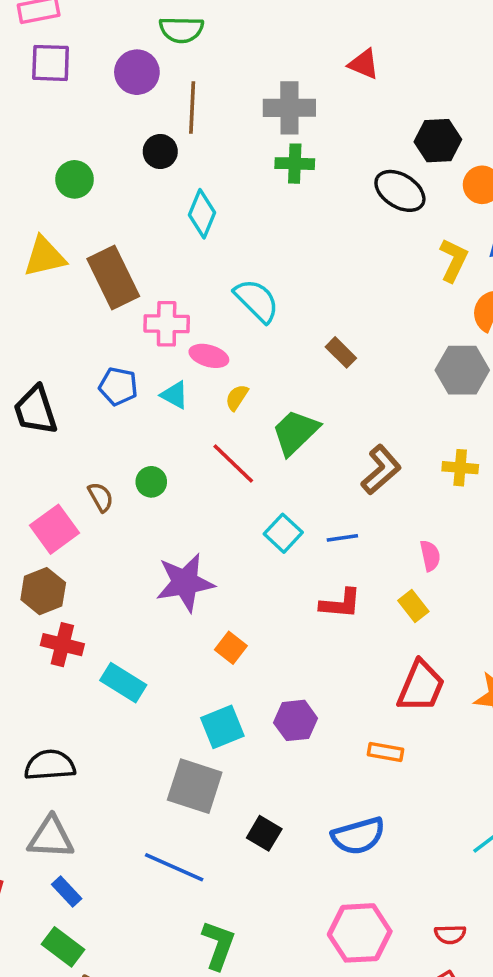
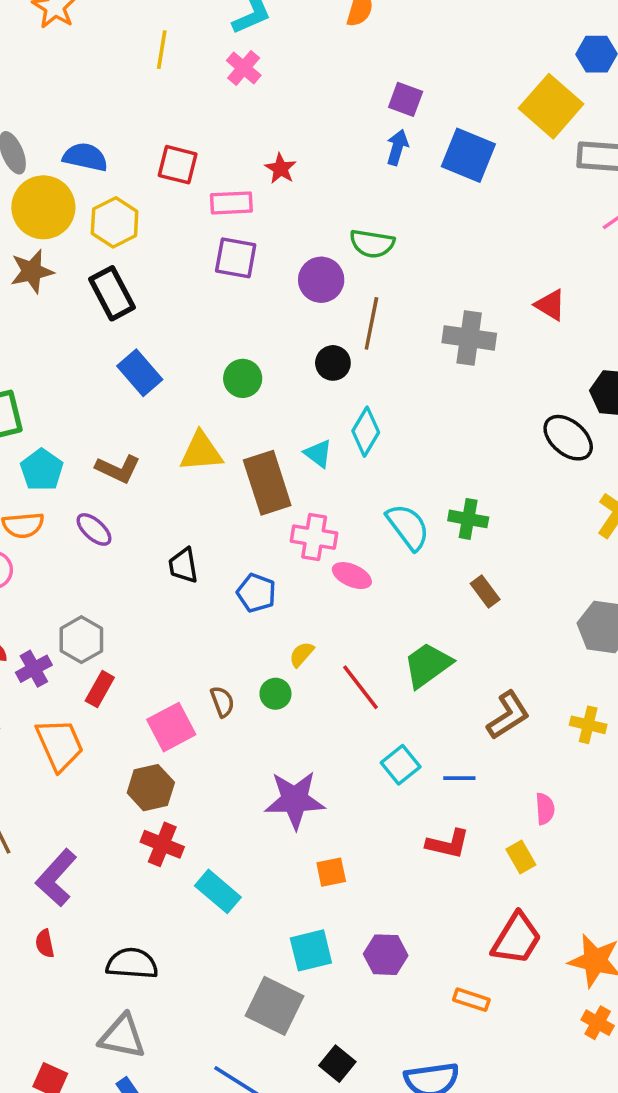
green cross: (295, 164) -> (468, 519), moved
cyan triangle: (174, 395) -> (318, 454), moved
yellow semicircle: (237, 397) -> (302, 654), moved
black trapezoid: (35, 410) -> (183, 565), moved, size x0.7
orange square: (231, 648) -> (331, 872), turned 32

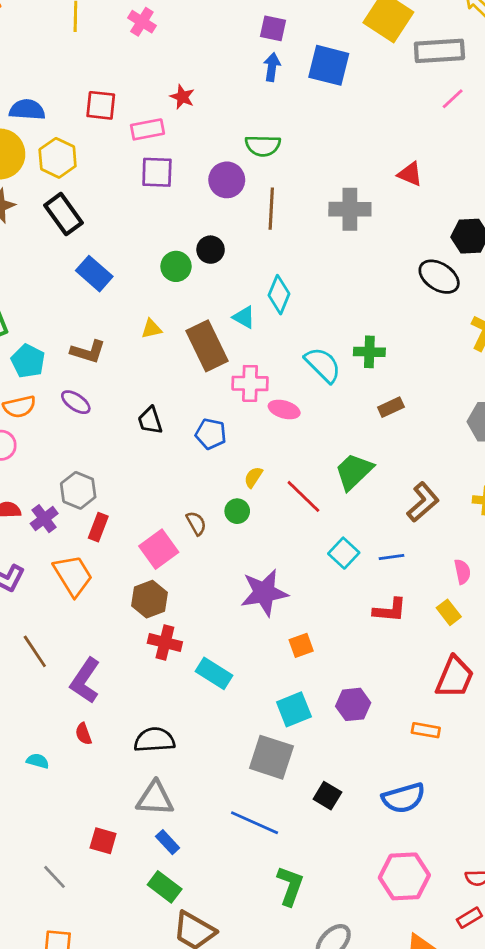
black circle: (333, 363) -> (211, 250), moved
yellow triangle: (201, 452) -> (151, 329), size x0.6
brown rectangle: (485, 591) -> (391, 407), turned -70

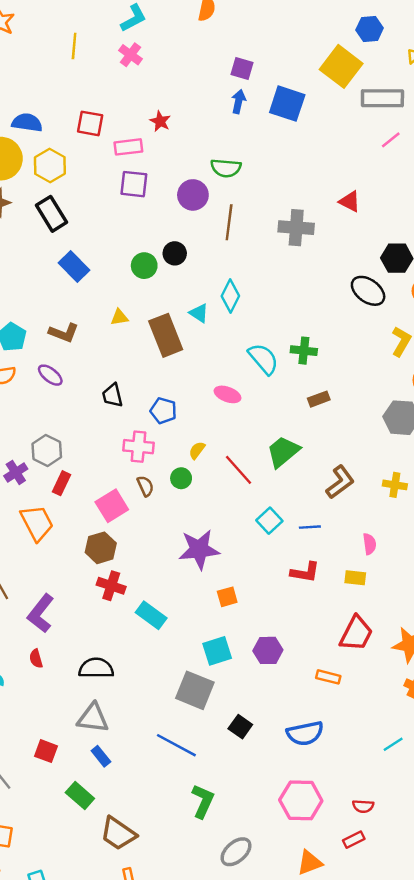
pink cross: (250, 383) -> (138, 447), moved
yellow rectangle: (449, 612) -> (355, 578), turned -50
green rectangle: (165, 887) -> (80, 796), moved

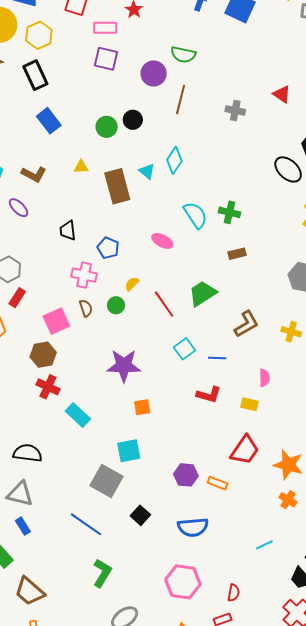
gray cross: (296, 228) -> (235, 111), size x0.7
purple hexagon: (268, 650) -> (186, 475), moved
red semicircle: (363, 806) -> (234, 593), turned -90

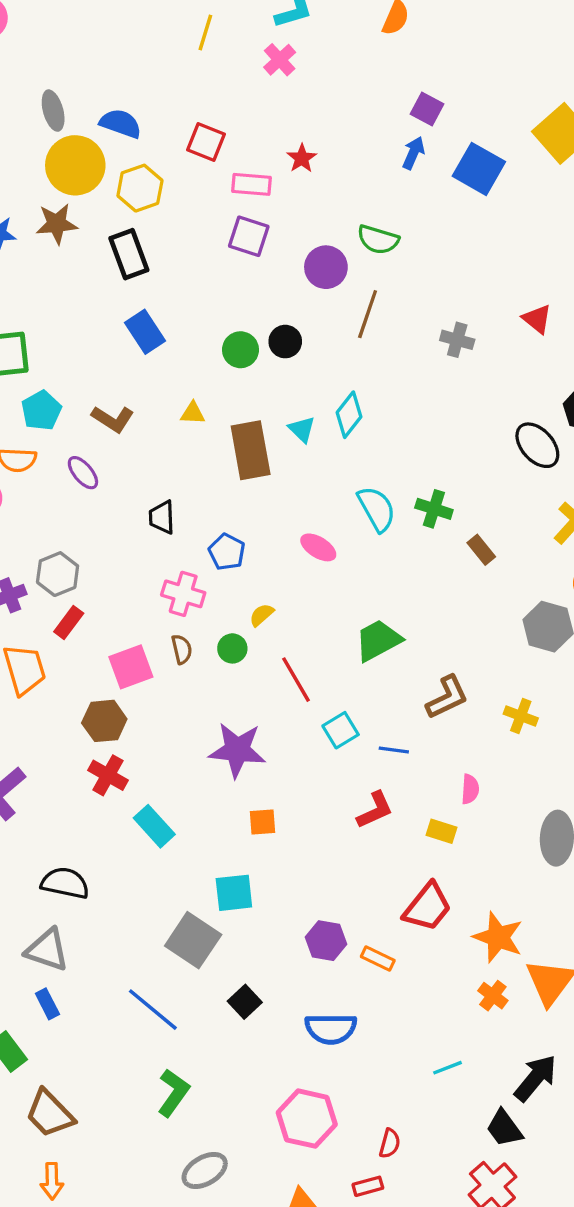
brown rectangle: (237, 254) -> (481, 550), moved, turned 60
red line: (164, 304) -> (296, 680), moved
red L-shape: (209, 395) -> (375, 810), turned -45

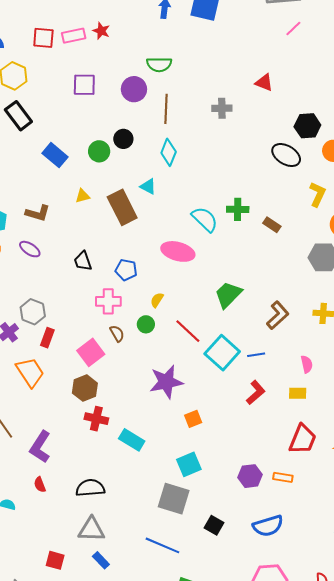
pink rectangle: (252, 184) -> (74, 36), moved
blue rectangle: (145, 332) -> (55, 155), moved
cyan diamond: (349, 415) -> (169, 152), moved
pink ellipse: (318, 547) -> (178, 251), size x1.5
cyan square: (341, 730) -> (222, 353), size x1.6

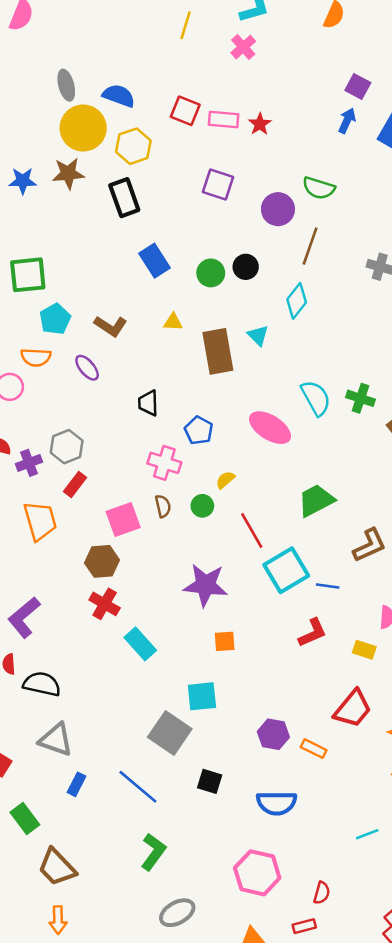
black semicircle: (90, 488) -> (42, 684), moved
black square: (214, 525) -> (210, 781), turned -30
blue rectangle: (101, 560) -> (76, 784), moved, turned 54

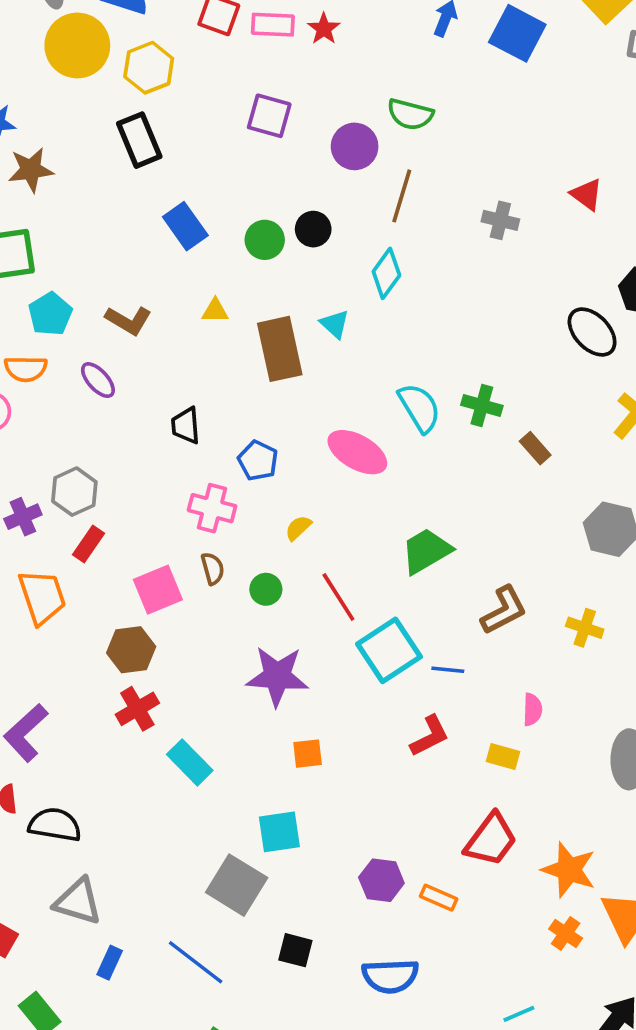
brown star: (68, 173) -> (31, 170), moved
green circle: (202, 506) -> (266, 589), moved
red cross: (105, 604) -> (137, 709), turned 32

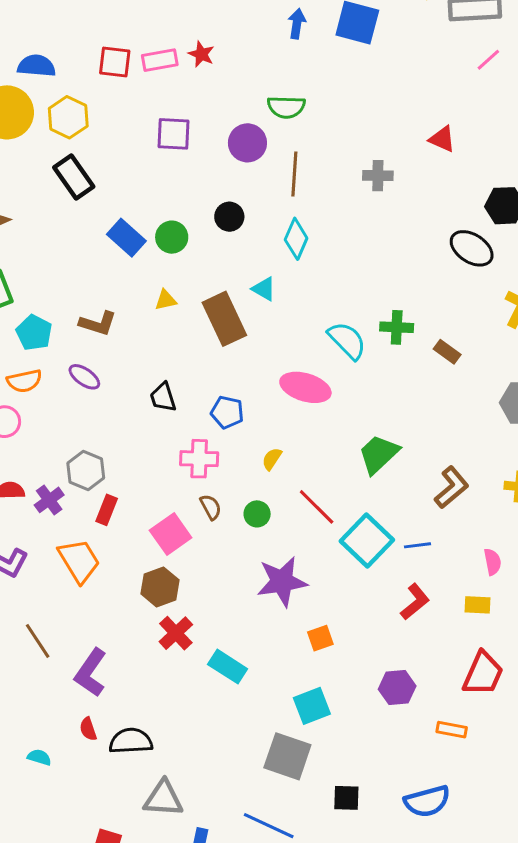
green circle: (265, 240) -> (172, 237), moved
purple hexagon: (381, 880) -> (397, 688), moved

